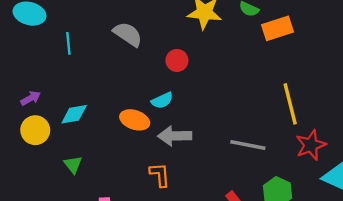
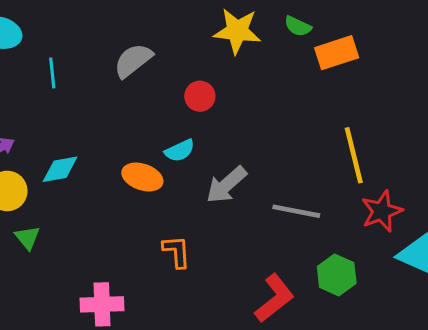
gray semicircle: (128, 34) -> (133, 60), turned -72
gray arrow: (175, 136) -> (226, 185), moved, turned -40
green triangle: (73, 164) -> (27, 238), moved

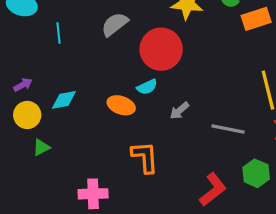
red circle: (200, 96) -> (161, 49), size x2.0
gray arrow: (226, 185) -> (179, 111), size x0.7
green triangle: (27, 238) -> (41, 147), turned 42
orange L-shape: (177, 252) -> (145, 157), size x1.4

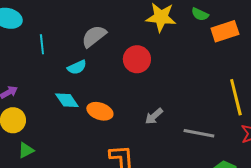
red circle: (161, 49) -> (137, 59), size x0.7
cyan semicircle: (147, 87) -> (77, 67), moved
cyan diamond: (64, 100) -> (67, 100), moved, turned 65

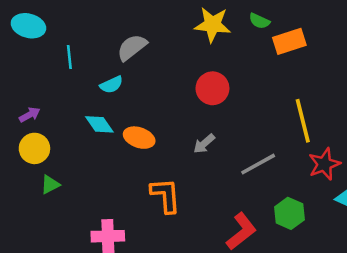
red circle: (137, 59) -> (212, 88), moved
gray line: (199, 133) -> (258, 164), turned -40

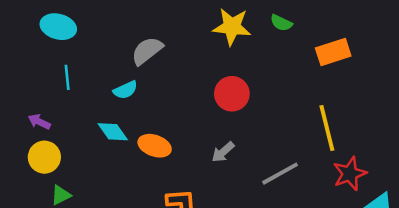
cyan ellipse: (28, 26) -> (58, 27), moved
orange rectangle: (289, 41) -> (333, 52), moved
cyan line: (69, 57) -> (67, 77), moved
purple arrow: (30, 115) -> (39, 122), turned -125

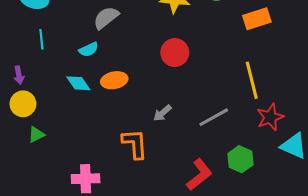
purple arrow: (39, 122) -> (19, 75), turned -126
orange ellipse: (155, 146) -> (114, 80), moved, turned -30
gray arrow: (223, 152) -> (162, 113), moved

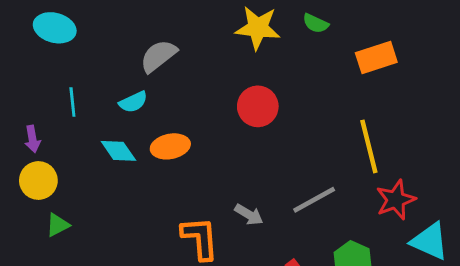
cyan line: (41, 39) -> (72, 102), moved
gray arrow: (162, 113) -> (249, 215), moved, turned -108

